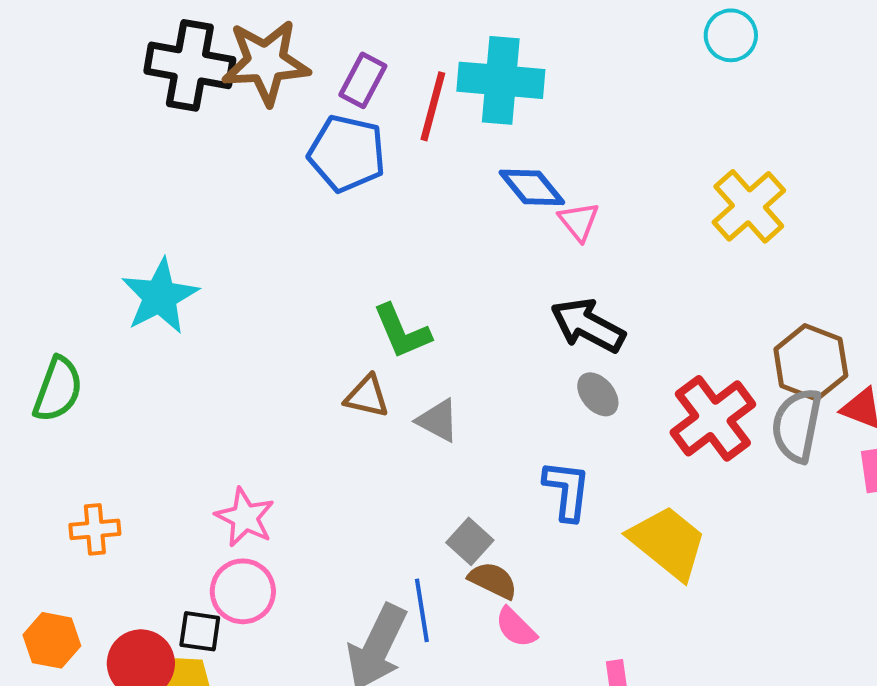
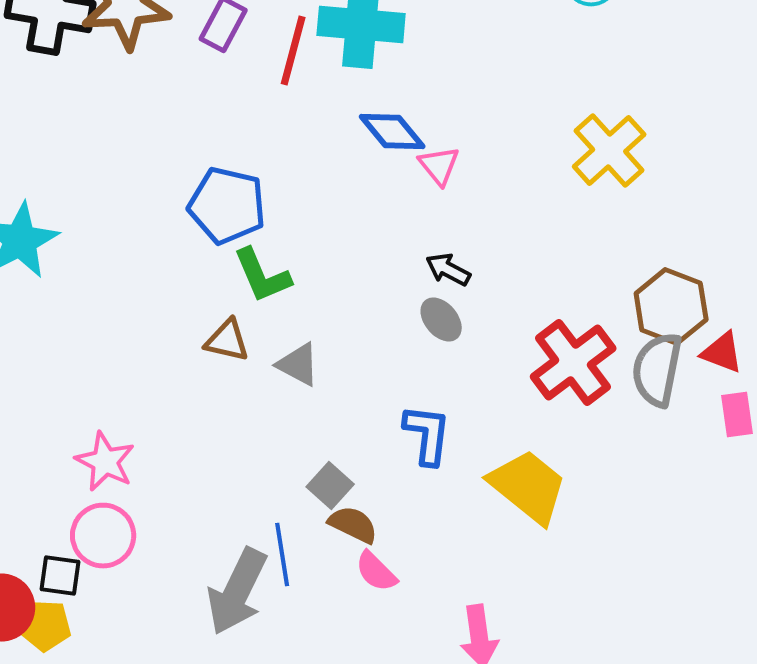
blue pentagon: (347, 153) -> (227, 206), moved
black arrow: (588, 325) -> (448, 270), size x0.6
gray ellipse: (598, 394) -> (441, 320), moved

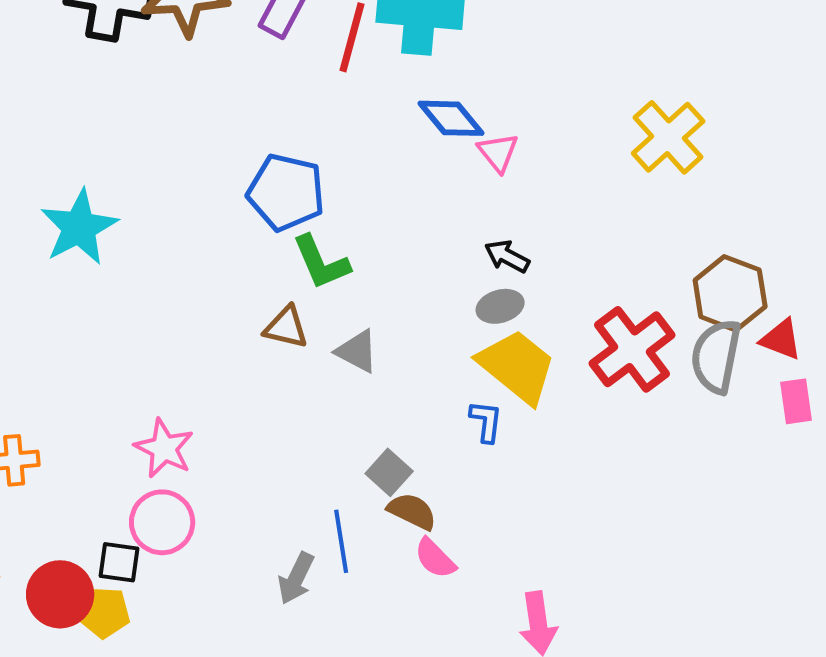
gray ellipse: (441, 320) -> (500, 306), turned -66
blue L-shape: (427, 434) -> (486, 421), size x0.7
yellow trapezoid: (528, 486) -> (517, 366), moved
gray arrow: (237, 592) -> (296, 578), size x0.6

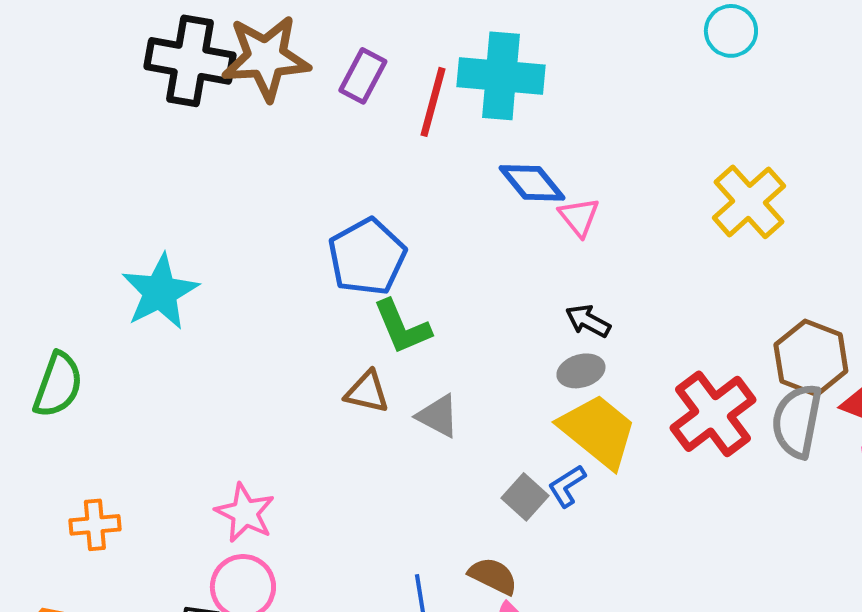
blue pentagon: (286, 192) -> (367, 257), turned 30
blue L-shape: (486, 421) -> (567, 486), turned -129
gray square: (389, 472) -> (525, 497), moved

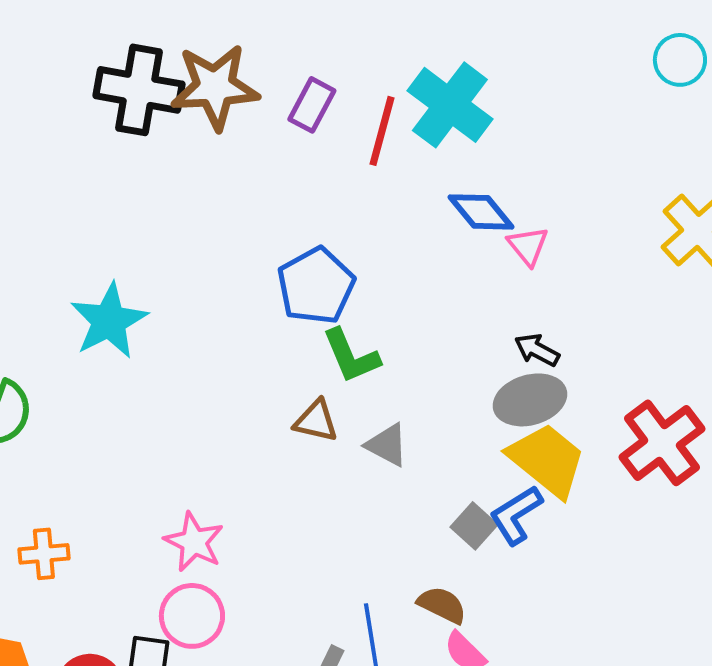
cyan cross: (501, 76) -> (450, 105), turned 32
gray ellipse: (581, 371) -> (530, 400), size x1.5
blue L-shape: (567, 486) -> (516, 515), size x1.4

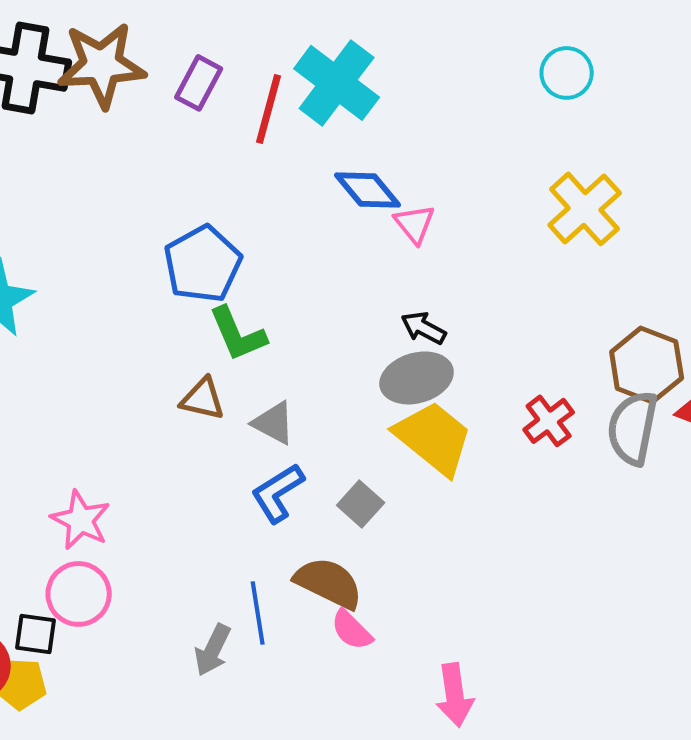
cyan circle: (680, 60) -> (567, 73), moved
red cross: (662, 443) -> (549, 421), size x0.6
blue L-shape: (516, 515) -> (278, 493), moved
brown semicircle: (442, 605) -> (329, 583), size x1.4

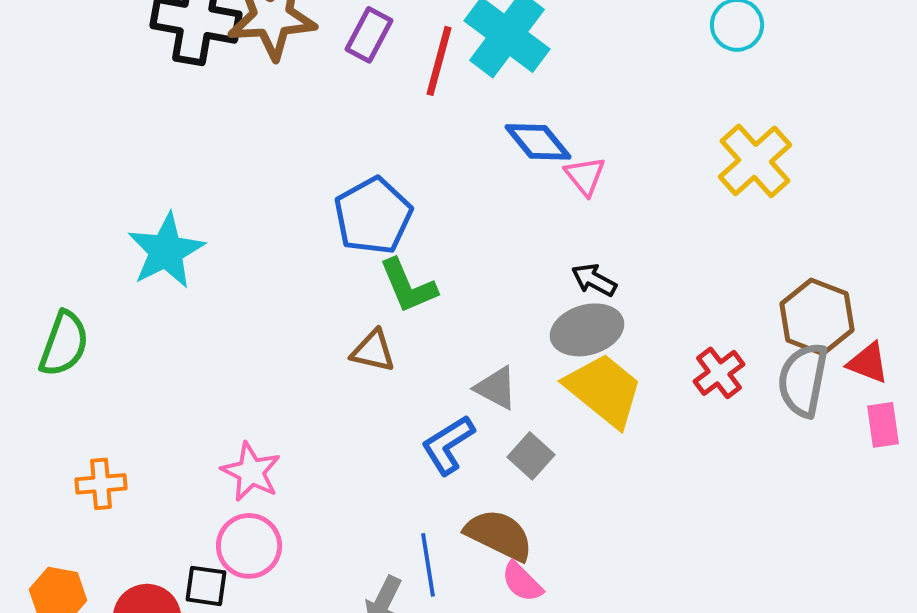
gray triangle: (274, 423) -> (496, 388), moved

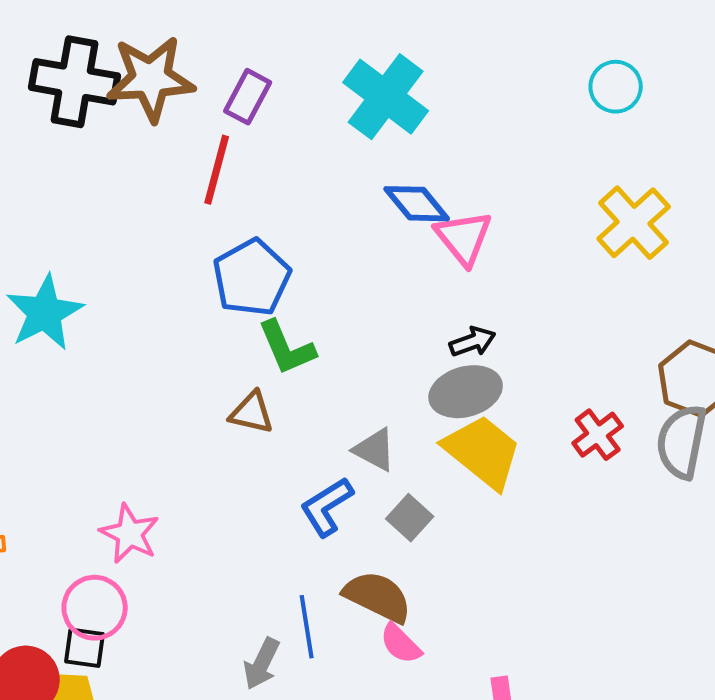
red line: (439, 61) -> (217, 170), moved
pink triangle: (585, 176) -> (464, 238), size x1.4
black arrow: (594, 280) -> (473, 342), turned 132
pink circle: (249, 546) -> (95, 608), moved

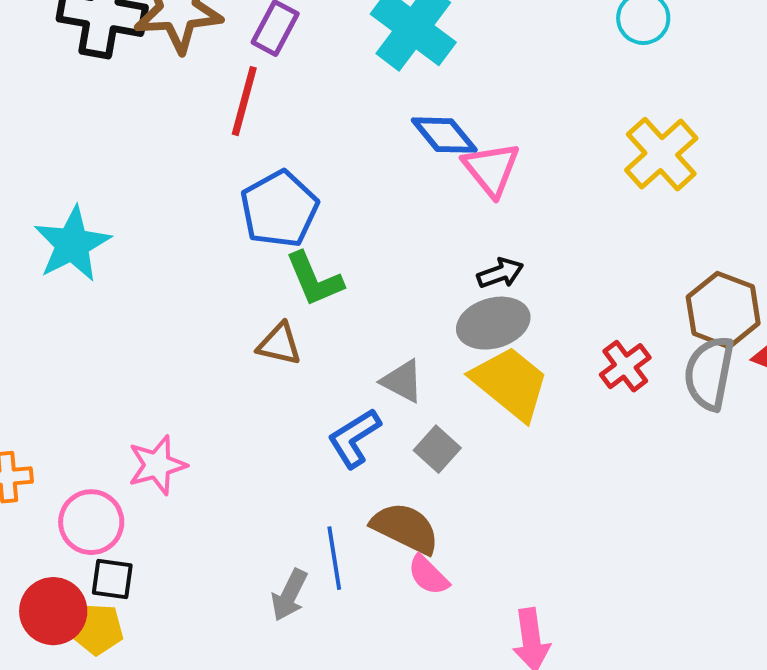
pink star: (130, 534) -> (157, 465), turned 30
pink circle: (95, 608) -> (91, 522), moved

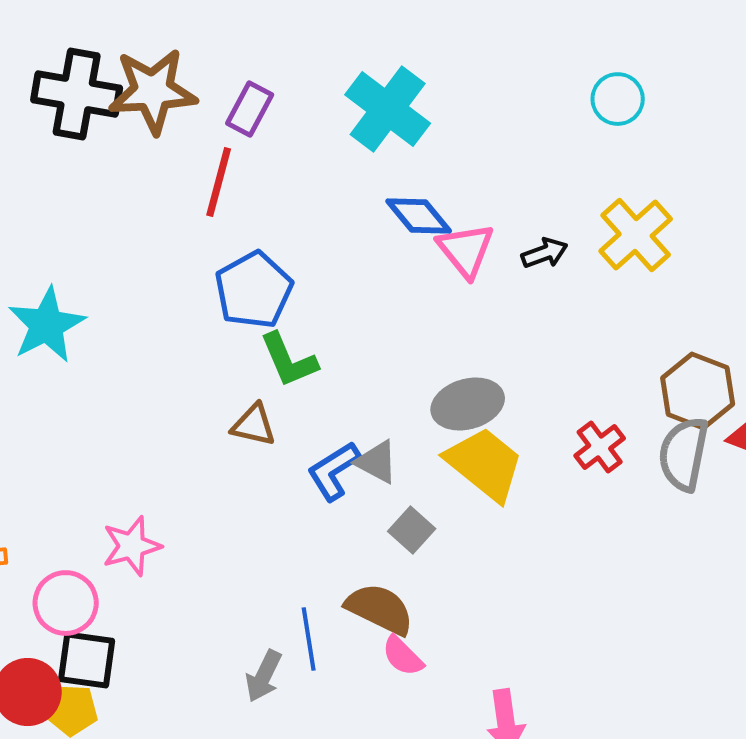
black arrow: (500, 273) -> (545, 253), moved
blue L-shape: (354, 438) -> (334, 471), moved
black square: (112, 579) -> (87, 660), size x1.4

